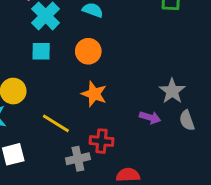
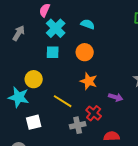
purple arrow: (150, 118) -> (116, 97), moved
red cross: (102, 141) -> (94, 113), turned 35

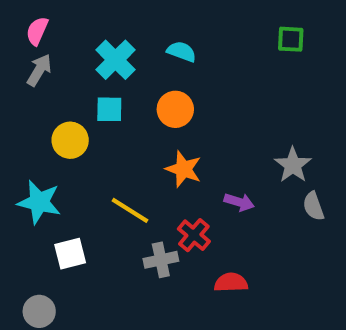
pink semicircle: (45, 10) -> (37, 31), moved
yellow circle: (34, 79) -> (70, 140), moved

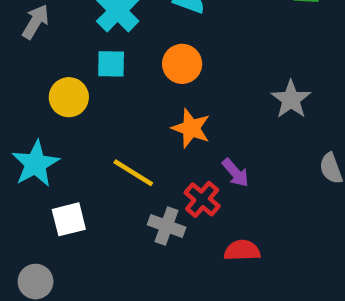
gray star: (293, 165) -> (291, 99), moved
cyan star: (39, 202) -> (36, 164), turned 30
purple arrow: (239, 202) -> (235, 173), moved, turned 32
gray cross: (161, 260) -> (167, 226), turned 32

